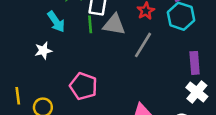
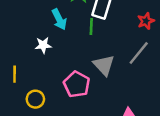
gray triangle: (114, 25) -> (104, 65), moved, turned 30
yellow line: (18, 96) -> (15, 74), moved

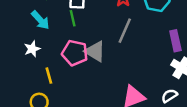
yellow line: (15, 74) -> (49, 76), moved
pink pentagon: (77, 84) -> (75, 53), moved

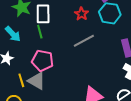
gray line: (125, 31) -> (84, 41), turned 40
gray triangle: (95, 51) -> (37, 81), moved

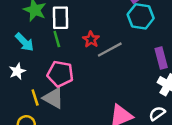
red star: (81, 14) -> (91, 39), moved

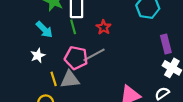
gray line: (110, 50) -> (94, 55), moved
gray triangle: (53, 98) -> (70, 79), turned -36

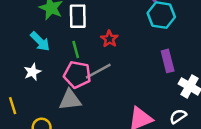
green line: (73, 27) -> (76, 50), moved
purple rectangle: (166, 44) -> (168, 61), moved
yellow line: (54, 79) -> (13, 106), moved

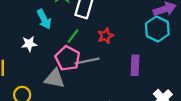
green line: (76, 50) -> (73, 36), turned 35
purple rectangle: (168, 61) -> (135, 65), moved

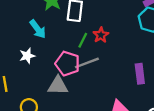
green line: (73, 36) -> (83, 40), moved
purple rectangle: (135, 65) -> (140, 74), moved

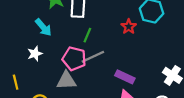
red star: (101, 35) -> (129, 27), moved
purple rectangle: (140, 74) -> (125, 77), moved, turned -54

